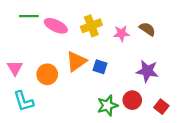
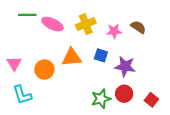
orange triangle: (76, 61) -> (72, 57), turned 30
blue square: (100, 67) -> (101, 55), moved
purple star: (147, 71) -> (125, 66), moved

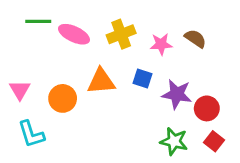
red circle: (124, 94) -> (207, 108), moved
green star: (101, 99) -> (174, 141), moved, turned 30

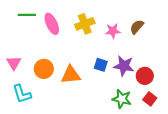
pink ellipse: (74, 34) -> (52, 24), turned 40
brown semicircle: (195, 38) -> (137, 27), turned -84
blue square: (143, 78) -> (101, 65), moved
orange triangle: (101, 81) -> (71, 75), moved

